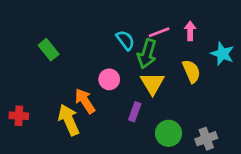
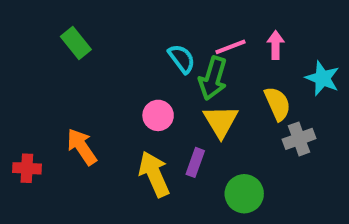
green rectangle: (49, 50) -> (76, 43), moved
orange arrow: (85, 101) -> (82, 147), moved
yellow arrow: (69, 120) -> (154, 174), moved
gray cross: (206, 139) -> (299, 139), moved

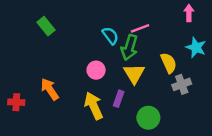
pink arrow: (276, 45) -> (189, 13), moved

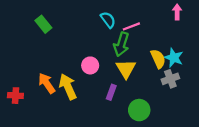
cyan semicircle: (110, 36) -> (108, 20), moved
cyan star: (196, 47) -> (174, 58), moved
yellow arrow: (94, 106) -> (68, 87), moved

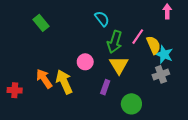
pink line: (131, 26) -> (138, 37), moved, turned -35
yellow semicircle: (158, 59) -> (154, 45), moved

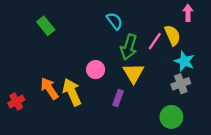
yellow semicircle: (154, 45) -> (173, 35), moved
red cross: (15, 90) -> (16, 102), turned -32
green circle: (131, 104) -> (171, 117), moved

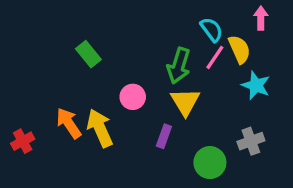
cyan semicircle: (115, 21) -> (212, 30), moved
green rectangle: (46, 26) -> (88, 54), moved
gray cross: (181, 84) -> (251, 141), moved
green circle: (171, 117) -> (210, 163), moved

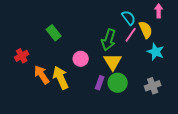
red cross: (23, 141) -> (22, 56), moved
green circle: (210, 163) -> (118, 83), moved

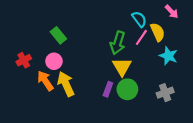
pink arrow: (159, 11) -> (172, 12), turned 136
pink circle: (81, 59) -> (54, 61), moved

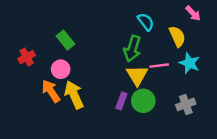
cyan semicircle: (139, 19) -> (146, 22), moved
pink line: (141, 37) -> (159, 66), moved, turned 49
red cross: (24, 60) -> (27, 57), moved

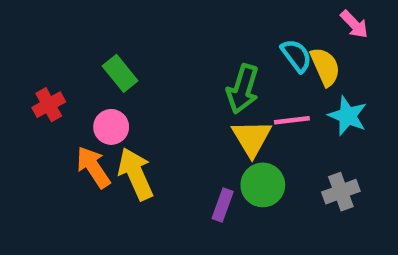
cyan semicircle: (146, 22) -> (296, 56), moved
purple rectangle: (121, 101) -> (223, 205), moved

